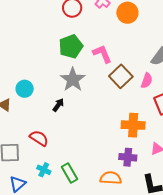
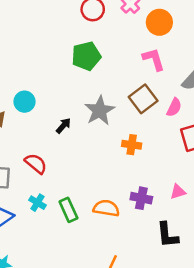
pink L-shape: (102, 54) -> (154, 59), moved
gray star: (73, 80) -> (100, 111), moved
orange cross: (133, 125) -> (132, 145), moved, size x0.7
orange semicircle: (111, 178) -> (106, 208), moved

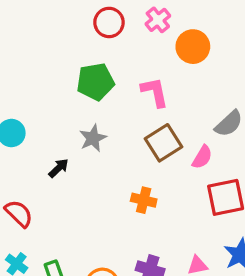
pink L-shape: (154, 59) -> (155, 92), moved
gray star: (100, 111) -> (93, 138), moved, size x0.7

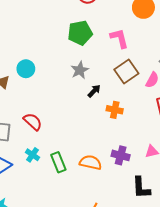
black arrow: (59, 168) -> (94, 91), moved

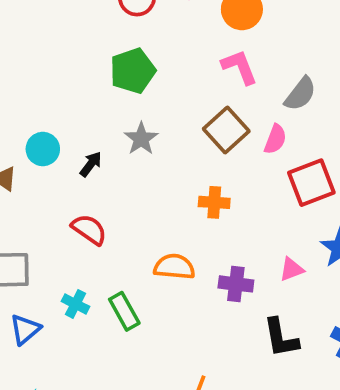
pink L-shape: (119, 38) -> (240, 67), moved
black arrow: (94, 91) -> (91, 164), moved
red semicircle: (33, 122) -> (89, 229), moved
orange semicircle: (91, 162) -> (174, 267), moved

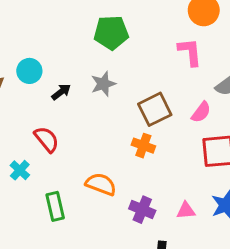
brown square: (226, 130) -> (155, 109), moved
cyan cross: (76, 304) -> (20, 170), moved

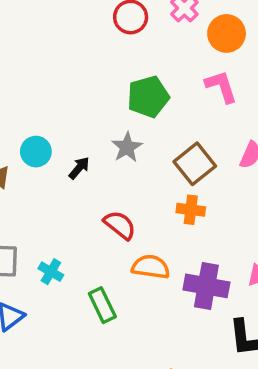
green pentagon: (111, 33) -> (148, 97), moved
red semicircle: (47, 139) -> (120, 225), moved
purple cross: (142, 210) -> (206, 286), size x1.4

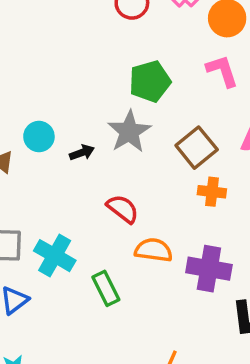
gray star: (127, 147) -> (129, 132), size x1.4
black arrow: (79, 168) -> (82, 153), turned 30
orange cross: (191, 210) -> (212, 192), moved
cyan cross: (51, 272) -> (55, 256), size x1.6

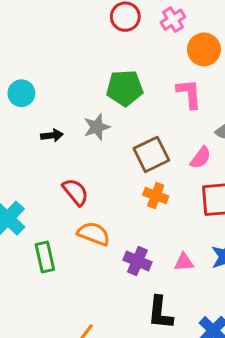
gray star: (129, 132) -> (97, 127), size x0.7
cyan circle: (39, 137) -> (21, 93), moved
purple cross: (209, 269) -> (137, 261), size x0.7

